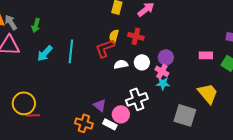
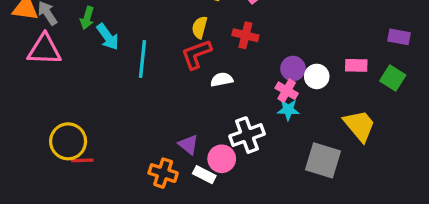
yellow semicircle: (114, 36) -> (200, 27), moved
cyan arrow: (45, 53) -> (108, 37), moved, turned -78
white circle: (142, 62) -> (317, 76), moved

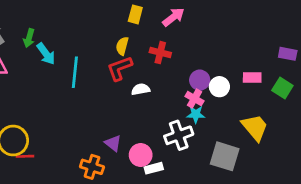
white cross: (247, 135) -> (179, 135), moved
white rectangle: (204, 175) -> (154, 168), moved, turned -42

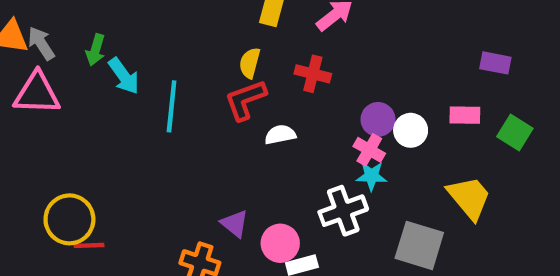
purple rectangle: (288, 54) -> (495, 63), moved

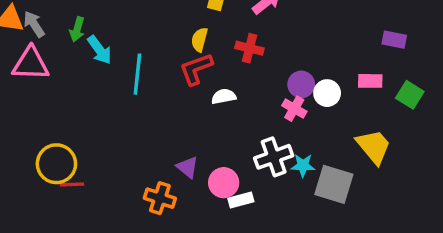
cyan star: (371, 176) -> (303, 165), moved

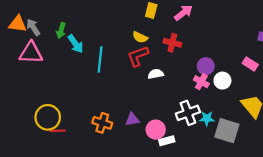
yellow semicircle: (200, 40) -> (140, 37), turned -80
pink rectangle: (370, 81) -> (250, 64), turned 32
white circle: (327, 93) -> (222, 81), moved
purple triangle: (187, 167) -> (132, 120), turned -48
orange cross: (160, 198) -> (102, 123), moved

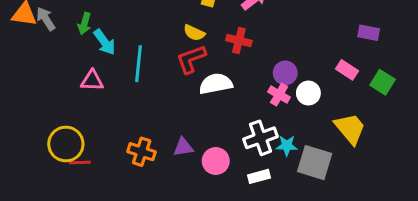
pink triangle: (31, 53) -> (92, 81), moved, size x0.7
white semicircle: (156, 74) -> (216, 84), size x1.5
white rectangle: (167, 141) -> (259, 176), moved

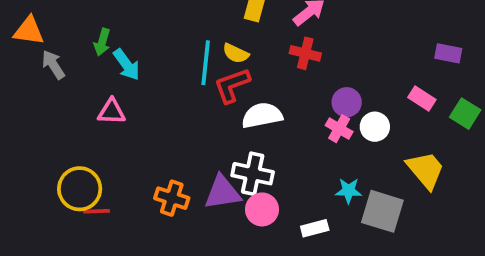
gray arrow: (46, 19) -> (53, 65), moved
red cross: (239, 41) -> (305, 53), moved
cyan line: (138, 64) -> (206, 63), moved
white cross: (261, 138) -> (253, 174), moved, turned 32
purple triangle: (183, 147) -> (223, 193), size x1.5

